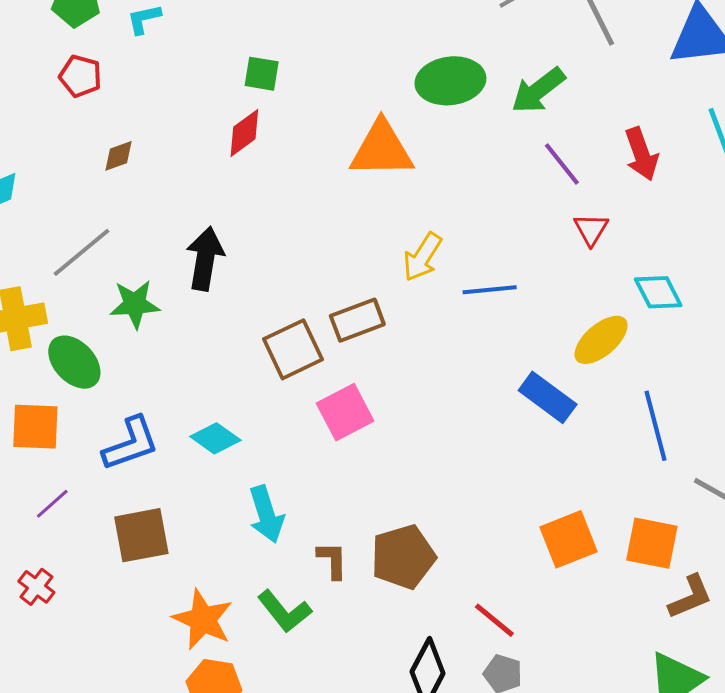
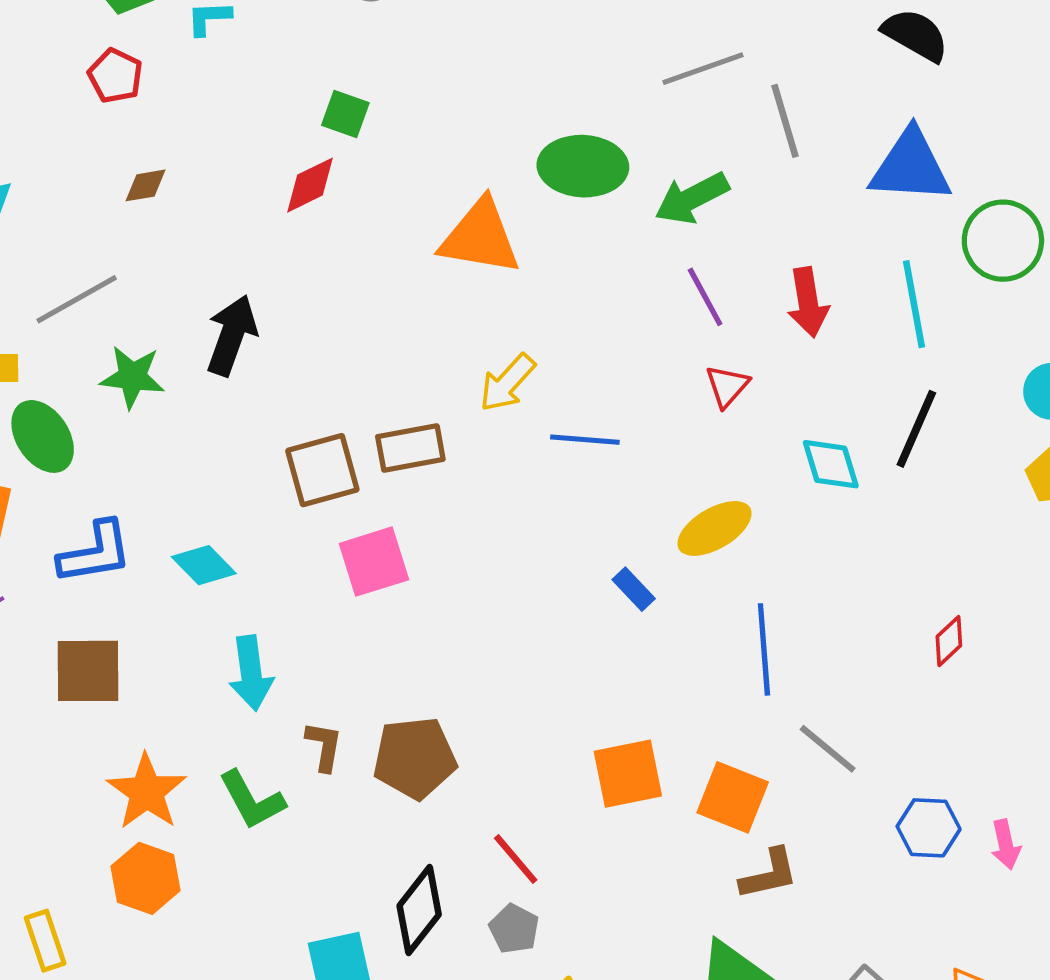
cyan diamond: (658, 292) -> (831, 464), moved
blue rectangle: (548, 397) -> (634, 589), size x0.6

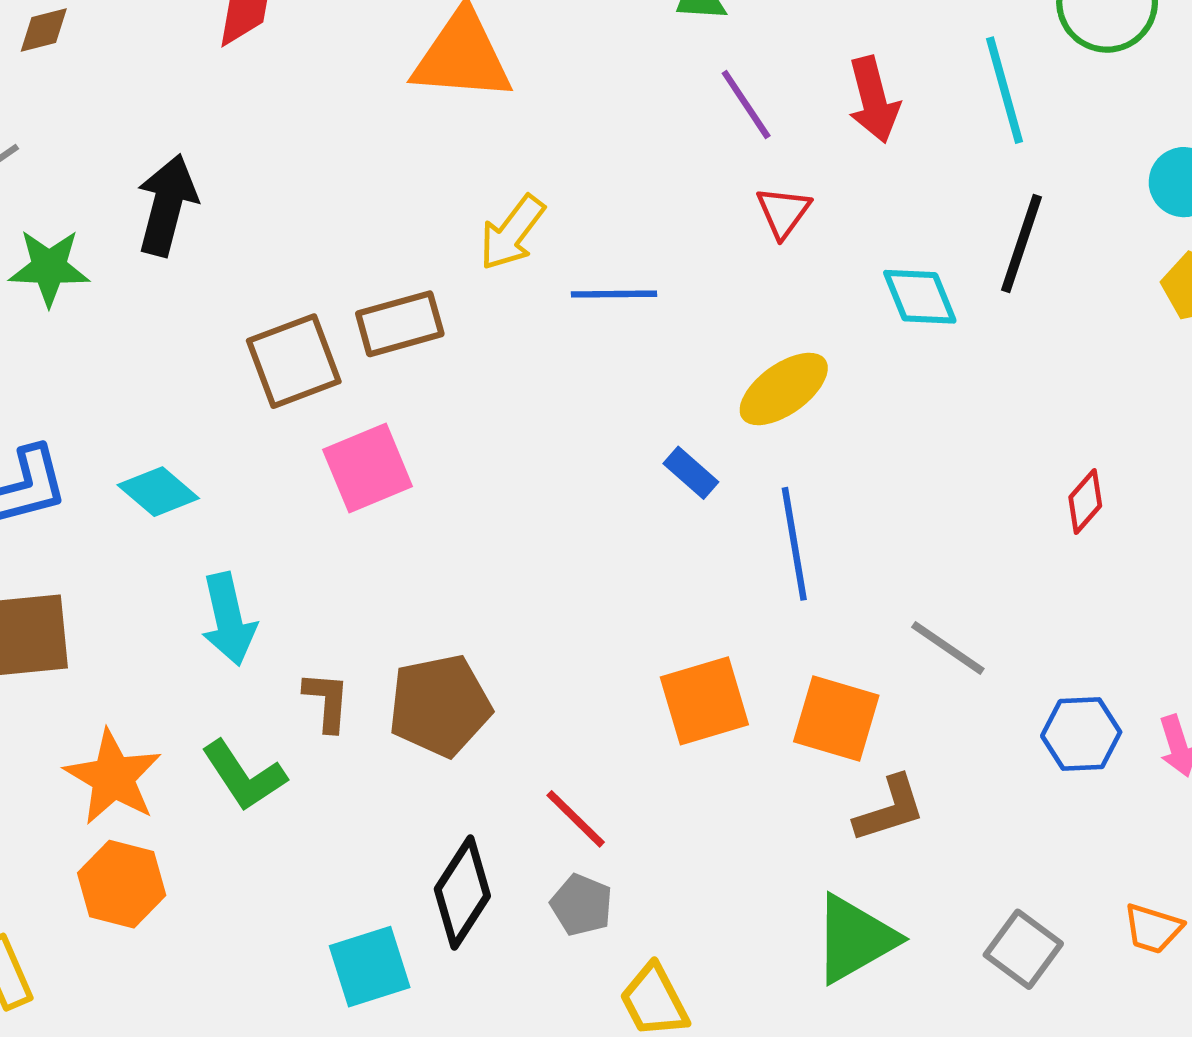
blue line: (764, 649) -> (794, 544), moved

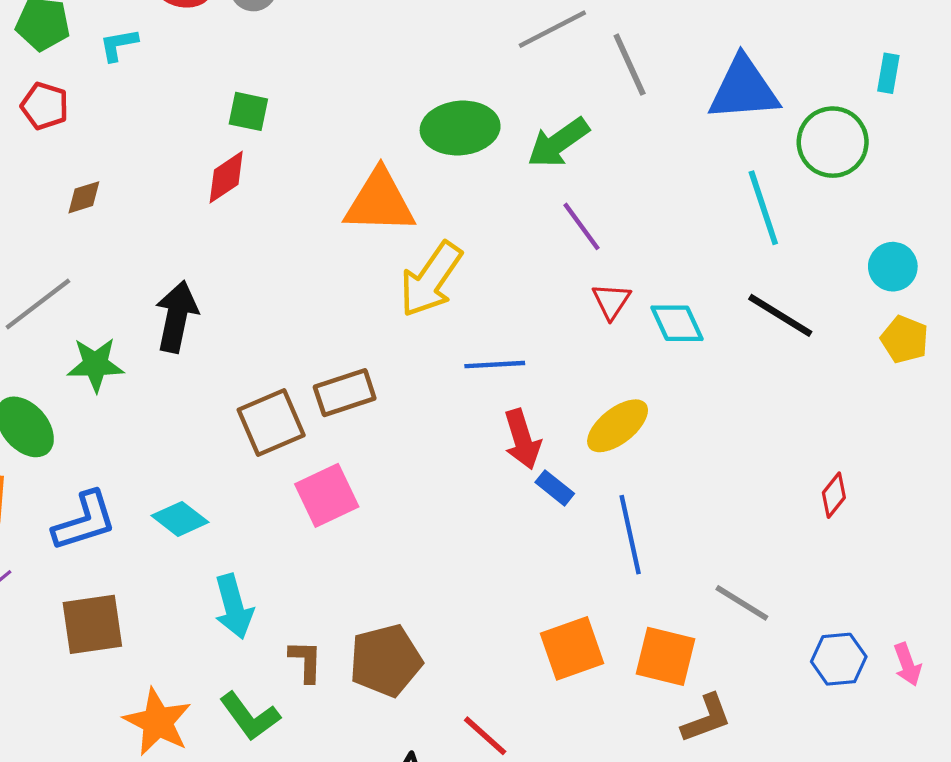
red arrow: (874, 100) -> (522, 439), moved
yellow arrow: (512, 233) -> (431, 279), moved, size x1.4
black line: (1021, 243) -> (780, 315), turned -74
cyan diamond: (920, 297) -> (677, 323), moved

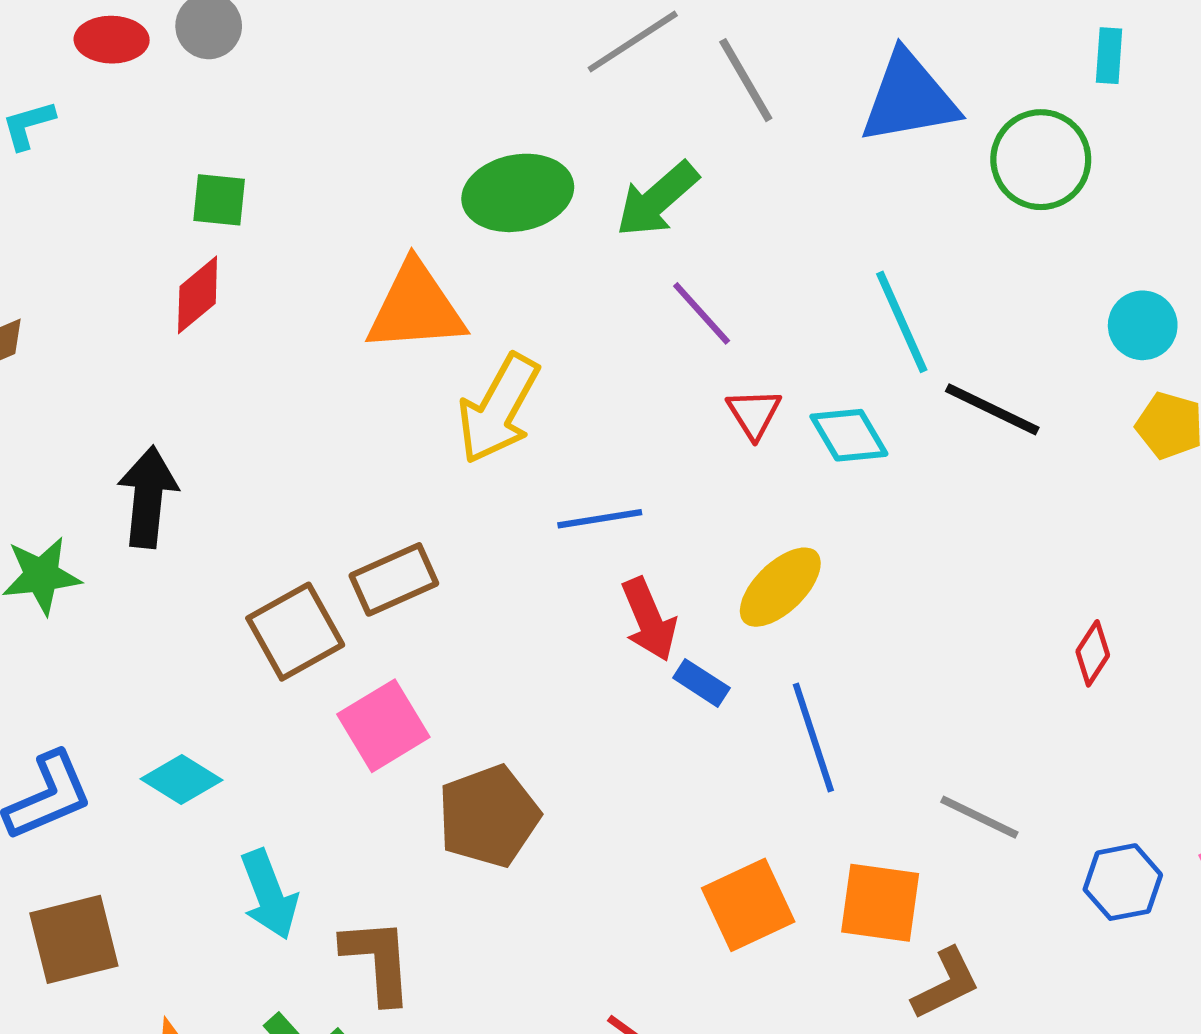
cyan line: (763, 208) -> (902, 322), moved
brown pentagon: (386, 660) -> (489, 816), moved
brown L-shape: (306, 661) -> (378, 961), size x1.5

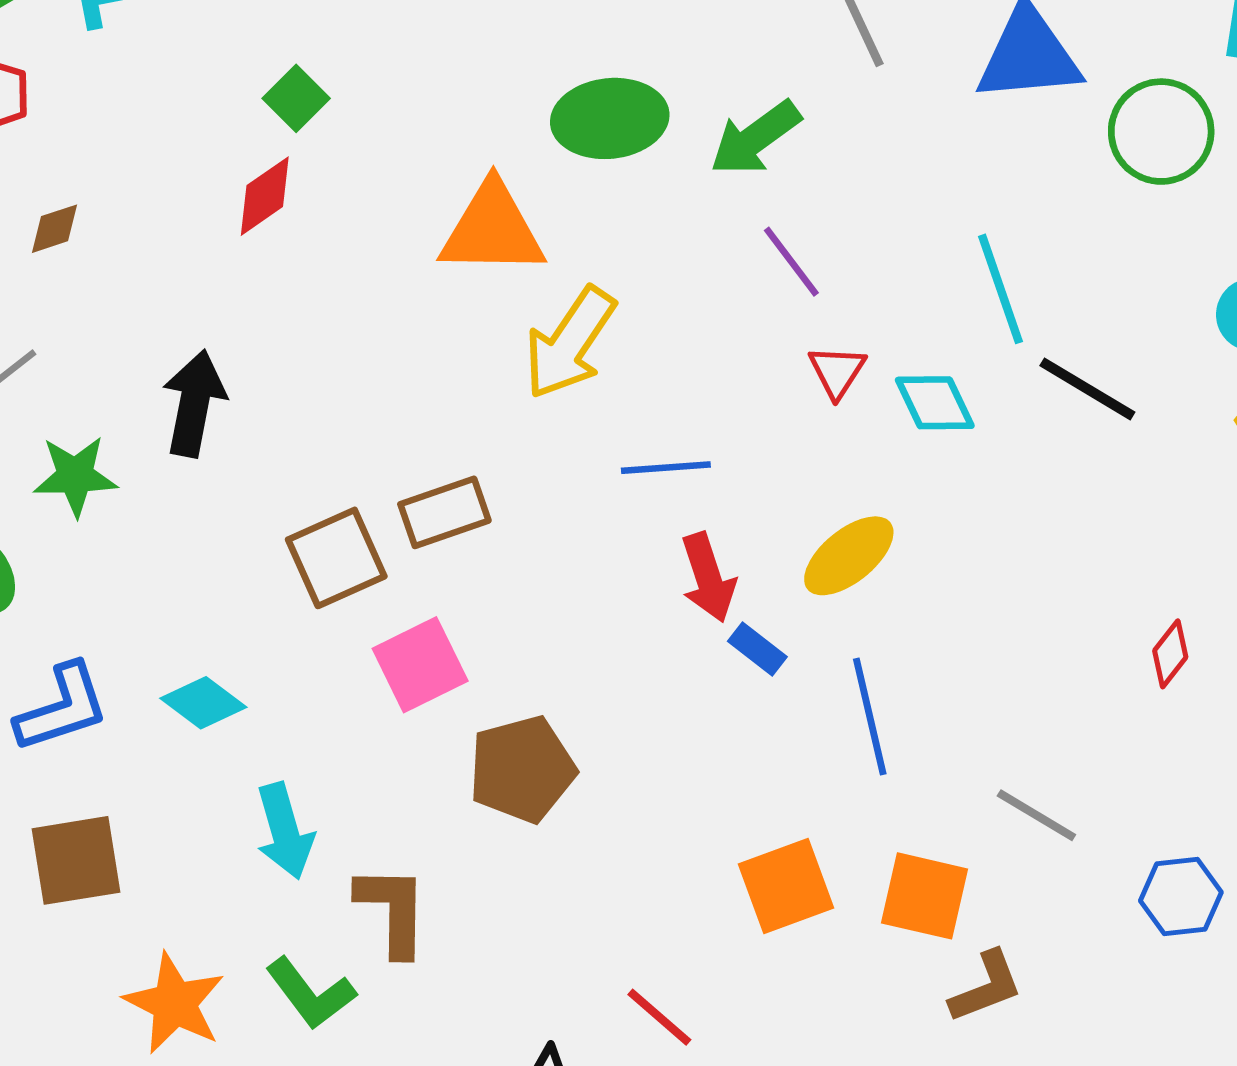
green square: (219, 200) -> (296, 98), turned 34

